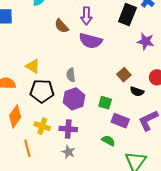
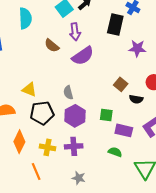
purple semicircle: (91, 41) -> (83, 56), turned -40
gray star: (68, 152) -> (79, 178), moved

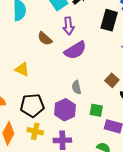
yellow triangle: (29, 90) -> (22, 69), moved
gray semicircle: (68, 93) -> (77, 87), moved
yellow cross: (48, 147) -> (35, 131), moved

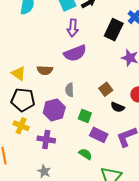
brown semicircle: (45, 39) -> (45, 70), moved, turned -49
yellow triangle: (22, 69) -> (19, 73), moved

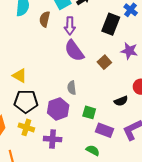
purple semicircle: (75, 53) -> (74, 51), turned 80
brown semicircle: (45, 70) -> (45, 19), moved, turned 105
brown square: (106, 89) -> (104, 62), moved
black semicircle: (118, 107) -> (121, 101), turned -40

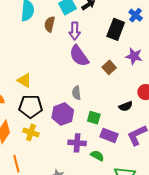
purple cross: (53, 139) -> (77, 143), moved

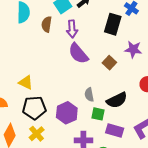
gray semicircle: (76, 93) -> (89, 95), moved
black semicircle: (126, 106) -> (117, 100), moved, size x1.5
yellow cross: (31, 132) -> (37, 134), turned 35

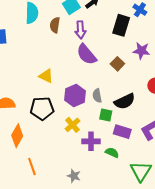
yellow triangle: (26, 82) -> (46, 76), moved
purple hexagon: (67, 113) -> (75, 96), moved
yellow cross: (37, 134) -> (72, 125), moved

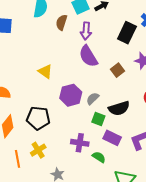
gray semicircle: (97, 96) -> (93, 99), turned 48
black pentagon: (42, 108) -> (38, 118), moved
yellow cross: (72, 125) -> (38, 150), moved

